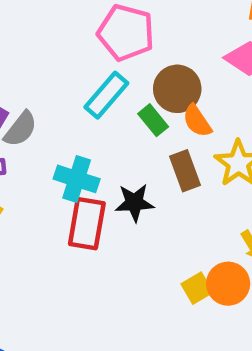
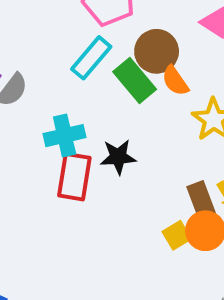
green rectangle: (153, 120) -> (135, 81), size x1.5
brown rectangle: (185, 171) -> (201, 200), moved
cyan cross: (77, 179) -> (65, 136), turned -30

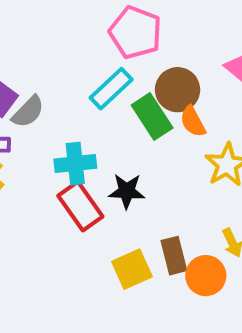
red rectangle: (74, 177) -> (80, 206), turned -51
brown rectangle: (201, 200) -> (174, 256), moved
yellow square: (177, 235) -> (132, 269), moved, size x1.4

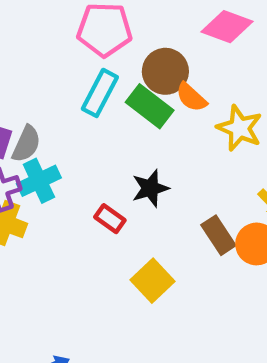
cyan cross: (75, 164) -> (39, 181), moved
red rectangle: (80, 206) -> (110, 219), size x0.6
yellow square: (132, 269) -> (153, 281), moved

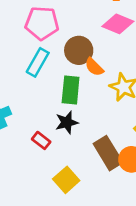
green rectangle: (150, 106) -> (71, 90), moved, turned 56
brown rectangle: (218, 235) -> (108, 153), size x1.4

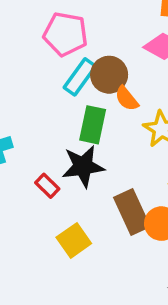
cyan rectangle: (38, 62) -> (80, 77), moved
black star: (67, 122) -> (83, 166), size x1.4

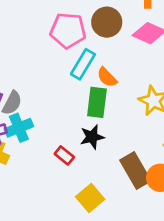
brown circle: (109, 75) -> (107, 22), moved
orange semicircle: (127, 99) -> (107, 77), moved
black star: (83, 166) -> (92, 137), size x0.7

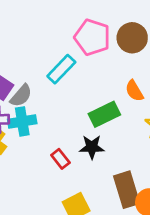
cyan rectangle: (83, 64) -> (61, 69), moved
orange semicircle: (107, 77) -> (134, 91), moved
green rectangle: (97, 102) -> (104, 114), turned 44

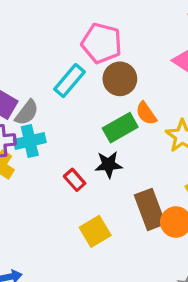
brown circle: (132, 38) -> (120, 79), moved
orange semicircle: (134, 91) -> (146, 113), moved

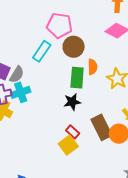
orange semicircle: (146, 113) -> (93, 67), turned -140
green rectangle: (120, 128) -> (77, 78), turned -50
red rectangle: (75, 180) -> (73, 132), moved

